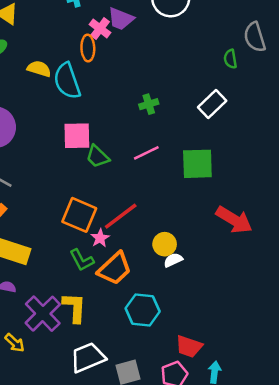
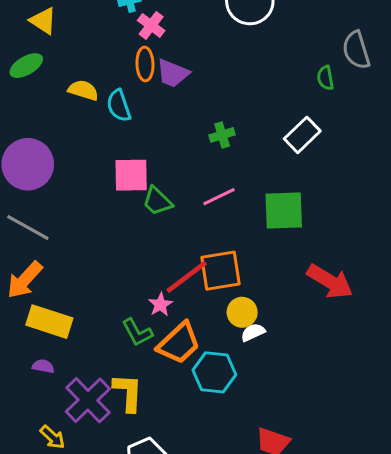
purple trapezoid: (121, 19) -> (173, 73), moved
pink cross: (100, 29) -> (151, 25), moved
cyan semicircle: (67, 81) -> (119, 106), size x0.7
orange square: (79, 215) -> (221, 271), moved, turned -32
cyan hexagon: (143, 310) -> (214, 372), moved

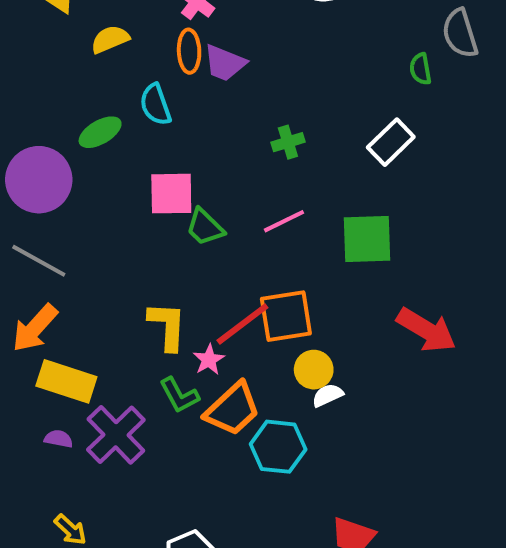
green ellipse: (26, 66) -> (100, 132), moved
yellow semicircle: (83, 90) -> (110, 39), moved, turned -40
yellow L-shape: (128, 392) -> (167, 326), moved
purple cross: (88, 400) -> (116, 435), moved

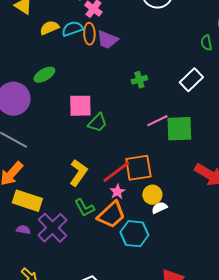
cyan semicircle: (155, 105) -> (72, 29), moved, turned 90
pink line: (284, 221) -> (157, 121), moved
green trapezoid: (205, 227) -> (97, 123), turned -90
yellow L-shape: (167, 326) -> (78, 173), turned 32
pink star: (209, 360) -> (117, 192), moved

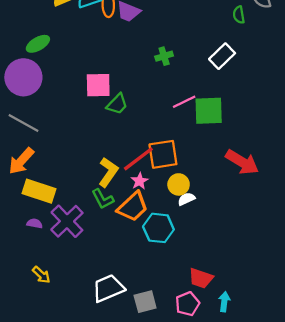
green ellipse: (44, 75) -> (38, 44), moved
yellow L-shape: (78, 173) -> (108, 172), moved

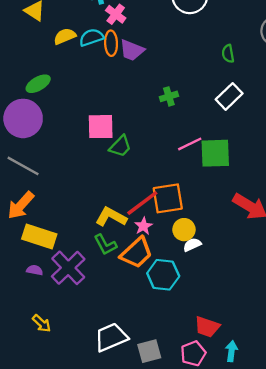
green semicircle: (239, 15) -> (228, 54), moved
yellow L-shape: (108, 172) -> (111, 217), turned -96

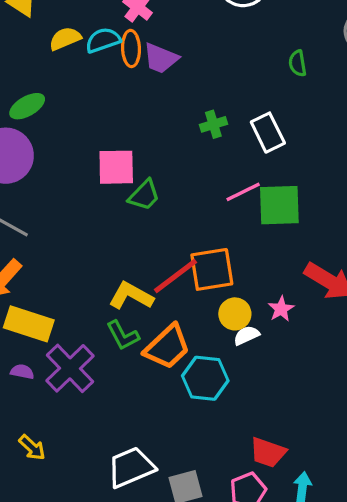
white rectangle: (229, 96) -> (268, 133), moved, turned -72
pink star: (143, 226) -> (281, 309), moved

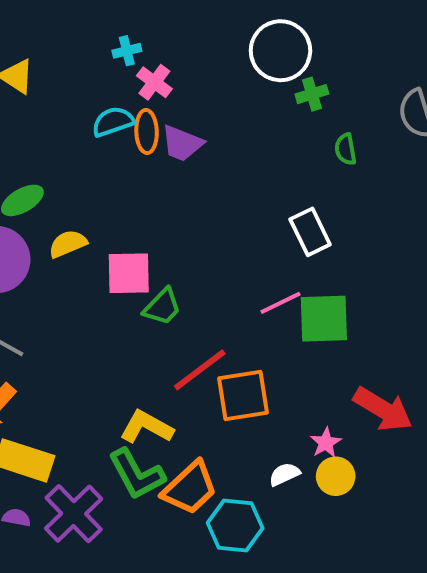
yellow semicircle: (65, 39) -> (68, 244), moved
green cross: (213, 124) -> (312, 94), moved
red line: (176, 276) -> (200, 370), moved
yellow circle: (235, 314) -> (336, 476), moved
green L-shape: (123, 335) -> (137, 474), size x1.4

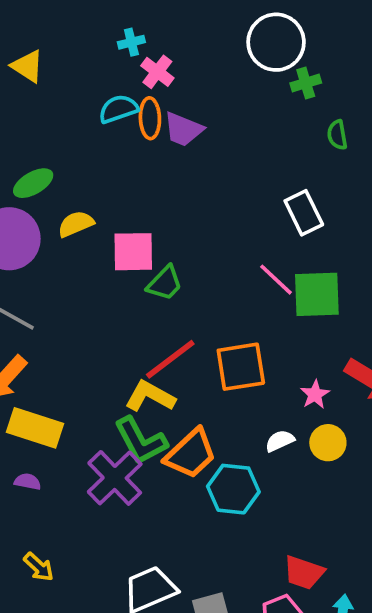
pink line: (280, 303) -> (276, 280), turned 69
red line: (200, 370) -> (170, 359), moved
pink star: (326, 443) -> (315, 394), moved
purple cross: (74, 514) -> (115, 478), moved

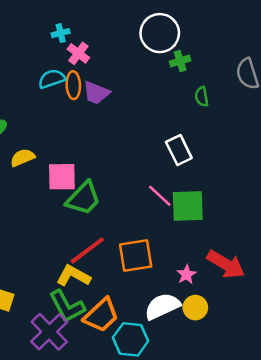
green trapezoid: (165, 283) -> (83, 198), size x1.4
white semicircle: (280, 441) -> (162, 306), size x1.8

